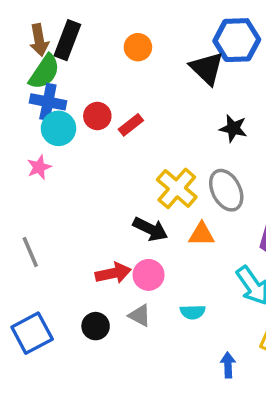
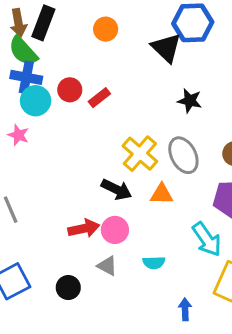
green semicircle: (44, 72) -> (23, 51), turned 104
pink star: (39, 167) -> (18, 135), turned -30
black circle: (96, 326) -> (68, 288), moved

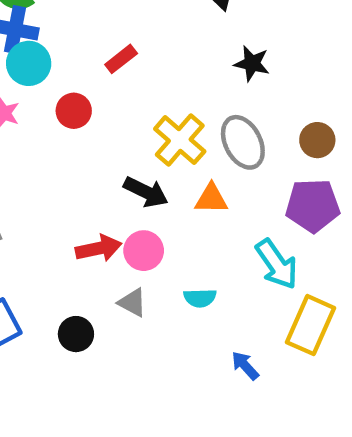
red circle: (70, 90) -> (74, 111), moved
blue arrow: (185, 309) -> (245, 366), turned -40

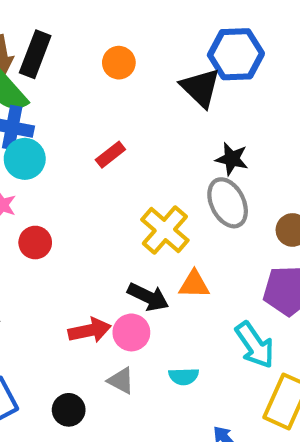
red circle: (74, 111) -> (35, 243), moved
gray ellipse: (243, 142) -> (228, 203), moved
black arrow: (146, 192) -> (148, 297), moved

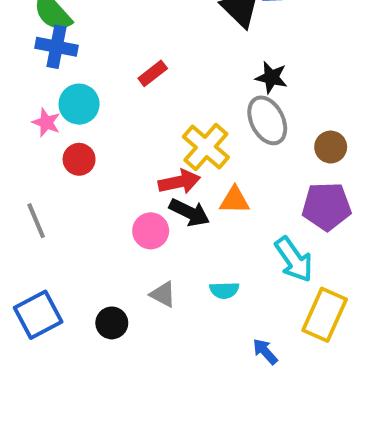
cyan circle: (25, 159) -> (79, 104), moved
red arrow: (90, 330) -> (179, 182), moved
pink circle: (131, 332) -> (151, 231), moved

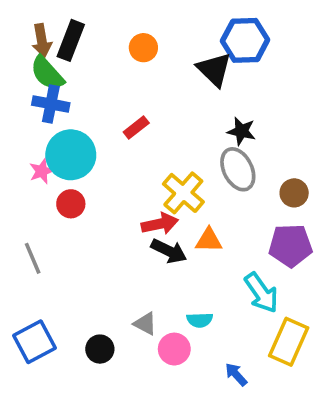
cyan circle: (79, 104) -> (71, 155), size x1.4
pink star: (46, 122) -> (42, 171), turned 30
pink circle: (151, 231) -> (174, 349), moved

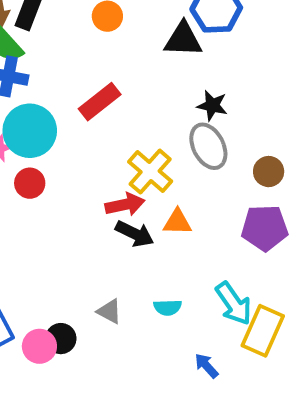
black triangle: (214, 69) -> (183, 39), turned -42
red rectangle: (136, 128) -> (100, 102), size x1.5
cyan arrow: (261, 293) -> (234, 304), moved
pink circle: (174, 349) -> (39, 346), moved

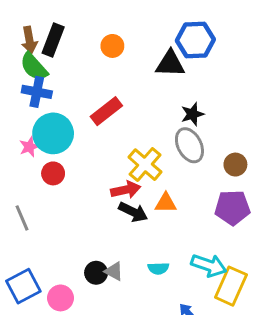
black star: (212, 105) -> (192, 114), turned -30
cyan arrow: (234, 304) -> (209, 265), turned -36
black circle: (61, 339) -> (96, 273), moved

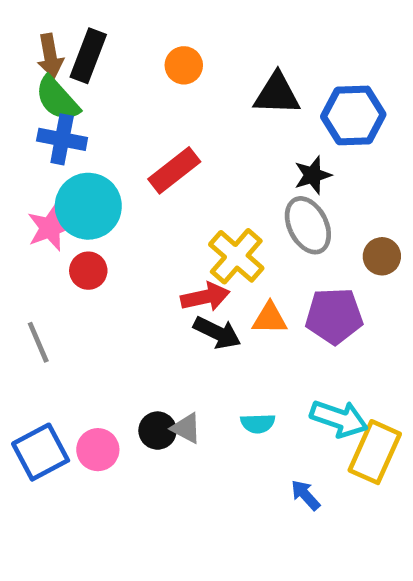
blue hexagon: (195, 40) -> (353, 115), moved
pink star: (29, 147) -> (50, 228), size x1.4
purple pentagon: (232, 208) -> (334, 316), moved
pink circle: (61, 298) -> (98, 450), moved

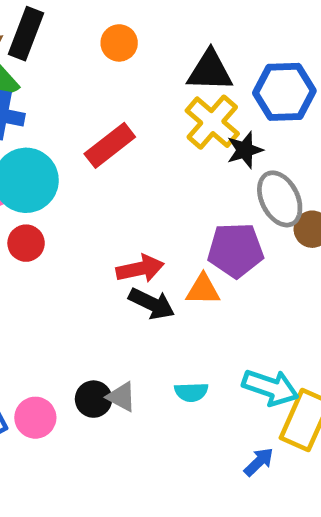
gray ellipse: (308, 225) -> (280, 199), moved
yellow cross: (236, 256) -> (212, 122), moved
purple pentagon: (334, 316) -> (235, 250), moved
blue arrow: (306, 495) -> (259, 462), moved, turned 88

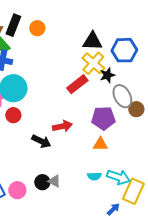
orange circle: (119, 43) -> (37, 28), moved
red rectangle: (110, 145) -> (77, 84), moved
orange triangle: (203, 290) -> (100, 144), moved
black arrow: (152, 304) -> (41, 141), moved
cyan semicircle: (191, 392) -> (94, 176), moved

